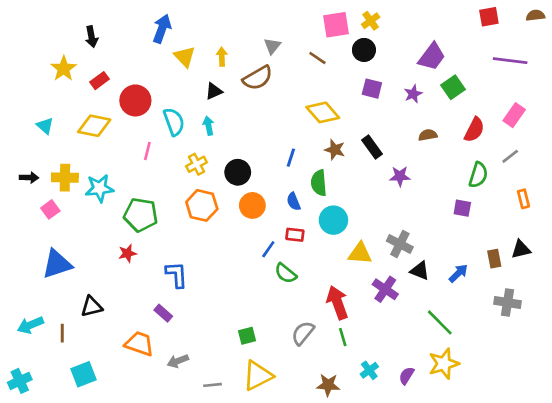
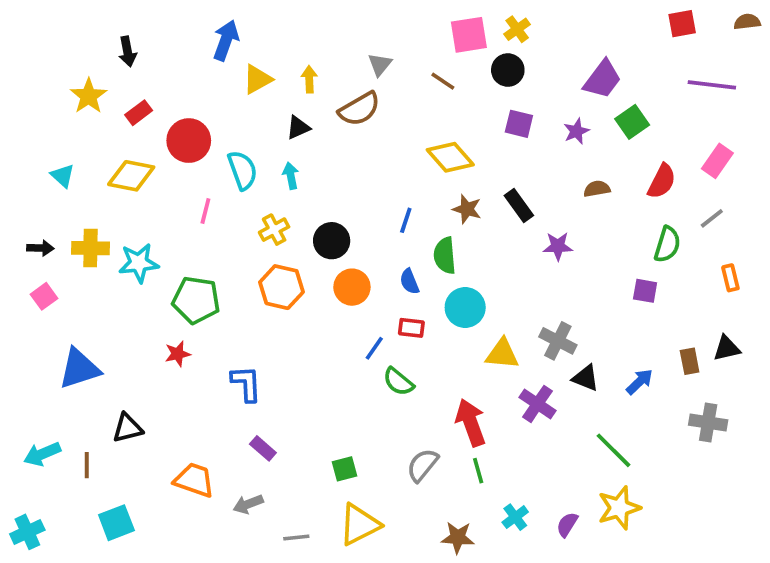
yellow triangle: (185, 57) -> (257, 79), turned 45
pink square: (50, 209) -> (44, 296), moved
purple rectangle: (163, 313) -> (263, 448), moved

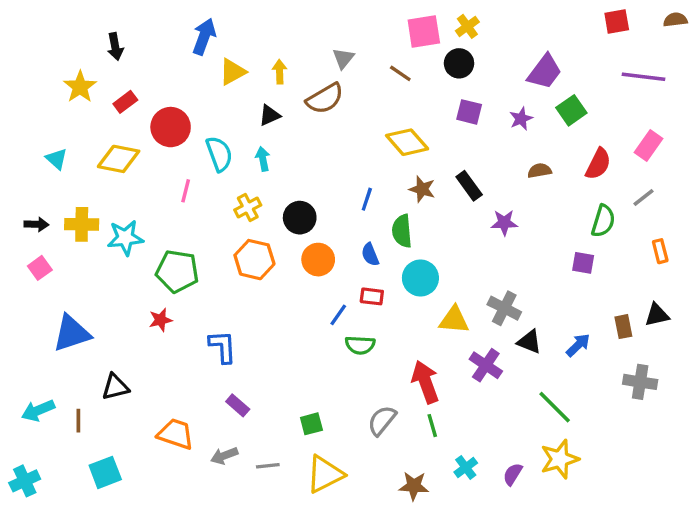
green semicircle: (398, 382) -> (360, 345), turned -36
gray line: (296, 537) -> (268, 466), moved

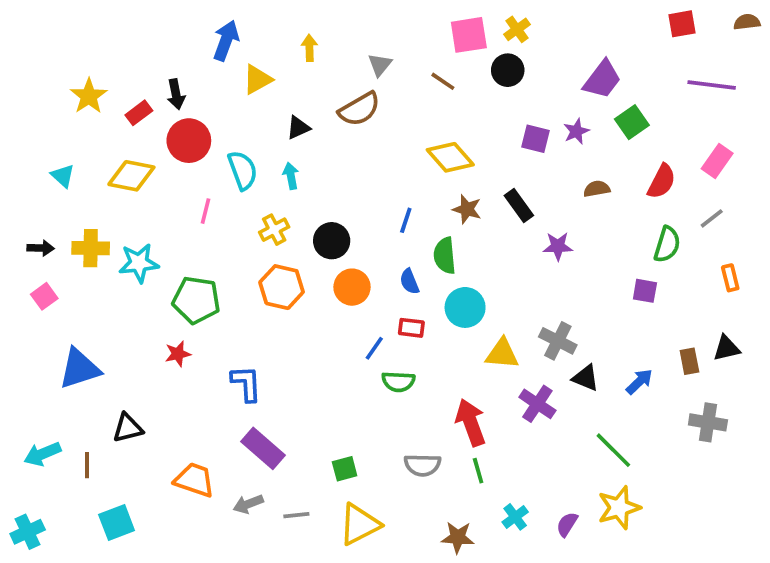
black arrow: (115, 47) -> (176, 94), moved
yellow arrow: (280, 72) -> (309, 48), moved
purple square: (469, 112) -> (536, 139), moved
purple rectangle: (238, 405) -> (263, 448), size x1.6
gray semicircle: (382, 421) -> (422, 465), turned -128

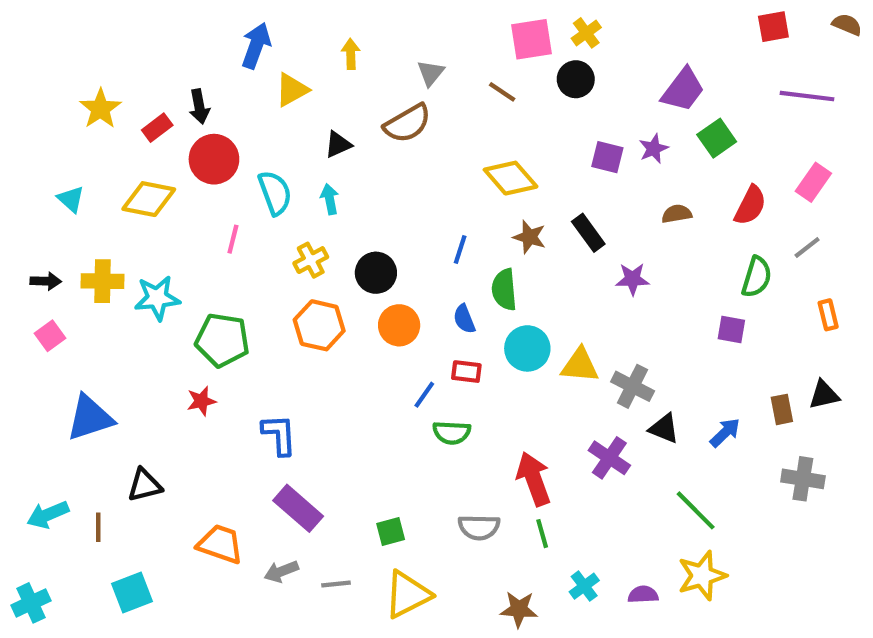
brown semicircle: (747, 22) -> (847, 25), turned 30
yellow triangle: (502, 354) -> (580, 365), moved
purple semicircle: (567, 524) -> (643, 595), turned 55

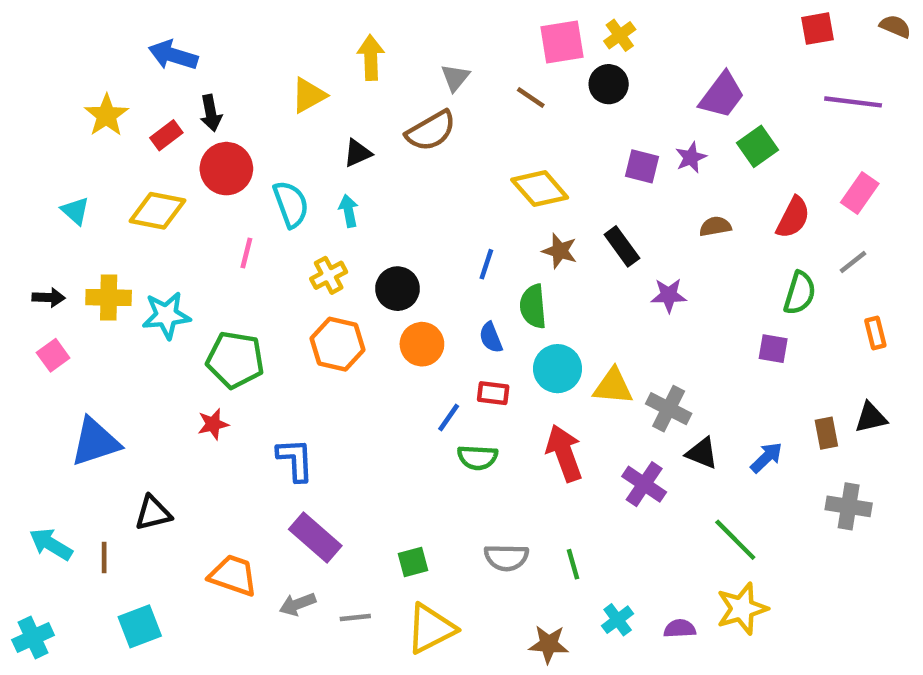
blue arrow: (256, 46) -> (173, 55), moved, turned -93
yellow arrow: (351, 54) -> (371, 57), size x1.4
red arrow: (534, 479) -> (564, 453), moved
cyan arrow: (48, 515) -> (51, 544), turned 54

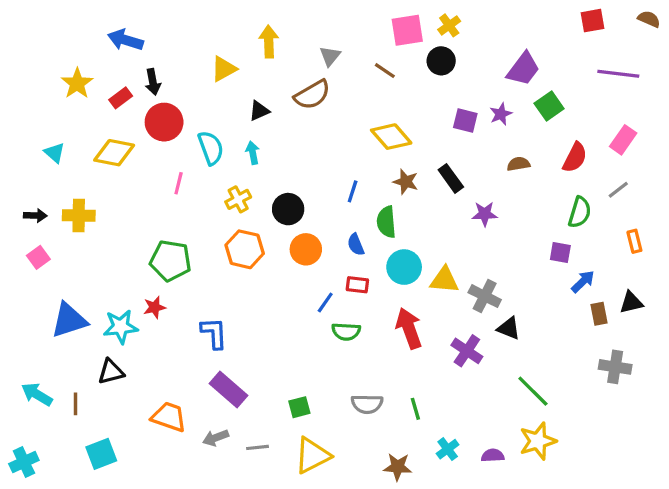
cyan star: (166, 315) -> (121, 327), moved
blue arrow: (766, 458) -> (583, 282), moved

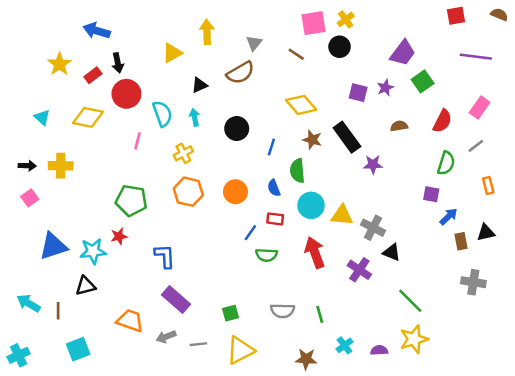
black rectangle: (451, 178) -> (347, 137), size x1.4
black circle: (288, 209) -> (237, 129), moved

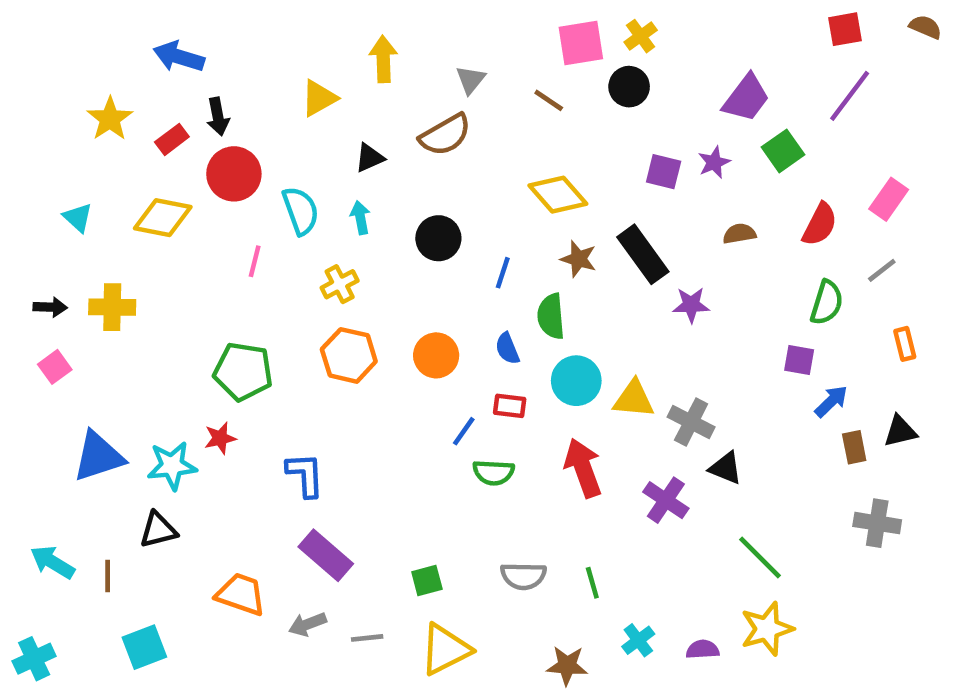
purple line: (476, 57) -> (850, 96), moved, turned -60

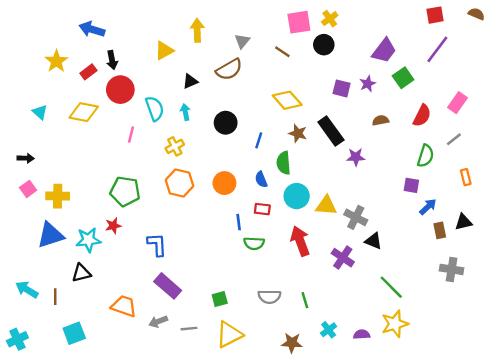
yellow cross: (112, 307) -> (58, 196), moved
blue line: (464, 431) -> (239, 222), turned -42

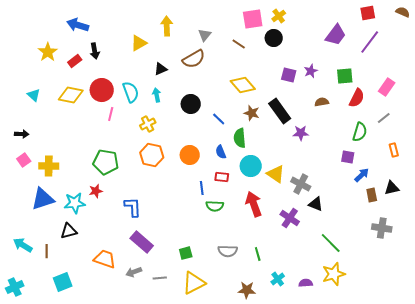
purple trapezoid: (384, 51) -> (336, 35), moved
green square: (403, 78) -> (345, 76), moved, turned 30
red circle: (120, 90) -> (102, 90), moved
blue line: (259, 140) -> (219, 119), turned -64
yellow triangle: (326, 206) -> (276, 174), turned 30

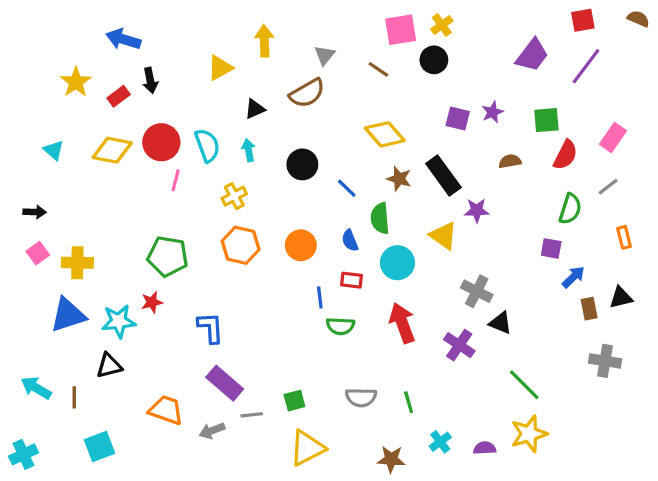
yellow triangle: (276, 174) -> (443, 236), moved
gray line: (160, 278) -> (252, 415), moved

